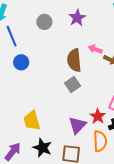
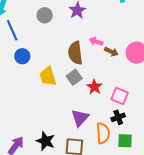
red star: (98, 116) -> (94, 87), moved
yellow trapezoid: (32, 121) -> (48, 76), moved

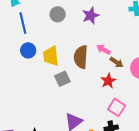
yellow trapezoid: (48, 76) -> (51, 56), moved
gray square: (74, 77) -> (62, 79), moved
red star: (94, 87) -> (108, 81), moved

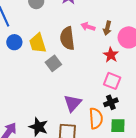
brown arrow: (117, 62) -> (107, 28), moved, turned 80
red star: (108, 81) -> (111, 55), moved

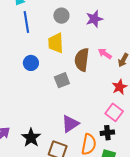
blue circle: (14, 42) -> (31, 63), moved
yellow trapezoid: (38, 43) -> (56, 43), moved

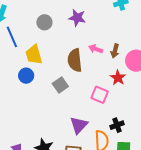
purple star: (94, 19) -> (77, 18), turned -30
yellow trapezoid: (56, 43) -> (34, 55), moved
pink square: (114, 112) -> (100, 95), moved

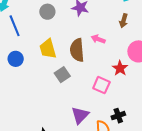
brown arrow: (115, 51) -> (124, 21), moved
yellow trapezoid: (34, 55) -> (48, 49), moved
blue circle: (26, 76) -> (16, 59), moved

